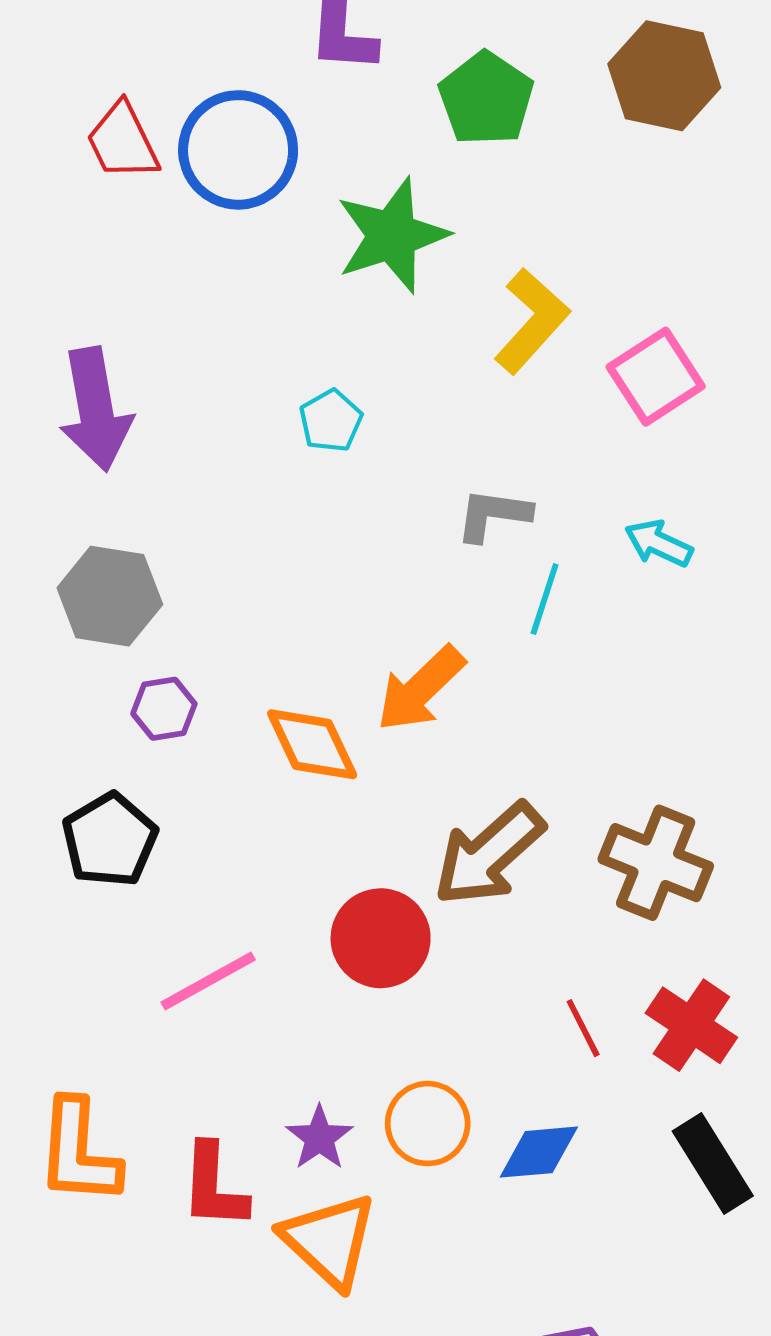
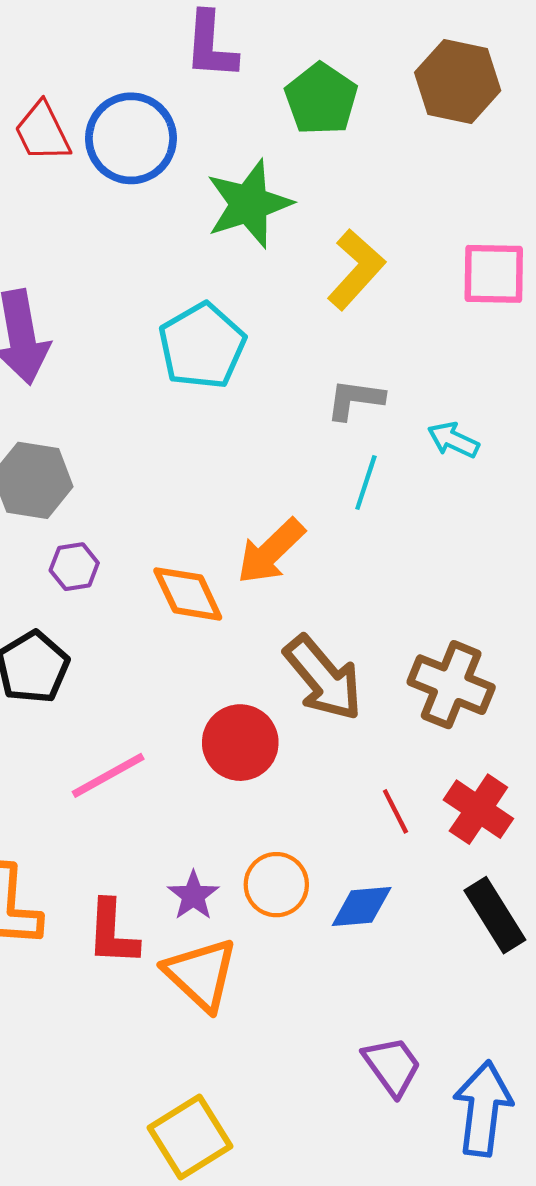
pink square: (656, 377) -> (494, 274), moved, turned 34
cyan pentagon: (331, 421) -> (202, 346), size x1.8
gray L-shape: (493, 515) -> (355, 399), moved
brown arrow: (489, 854) -> (323, 678), turned -88

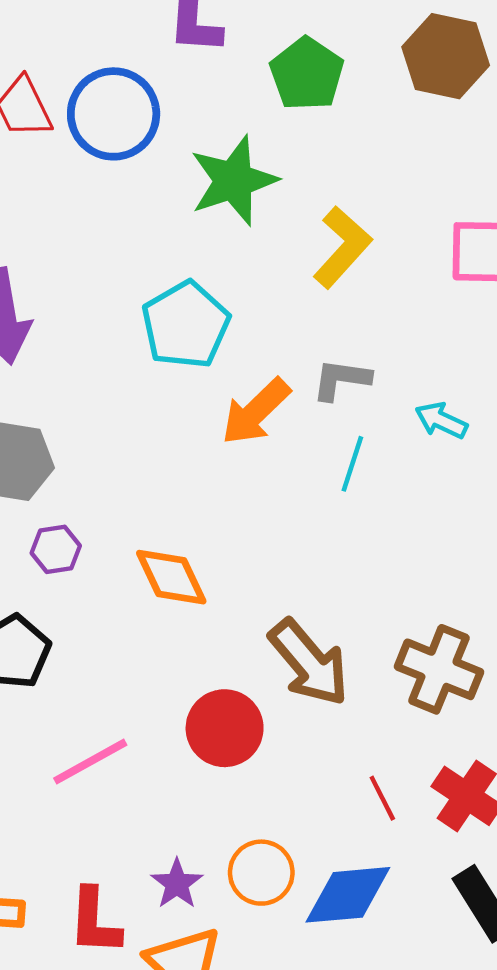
orange arrow: (271, 551) -> (256, 412), moved
blue diamond: (362, 906) -> (348, 895), size x1.4

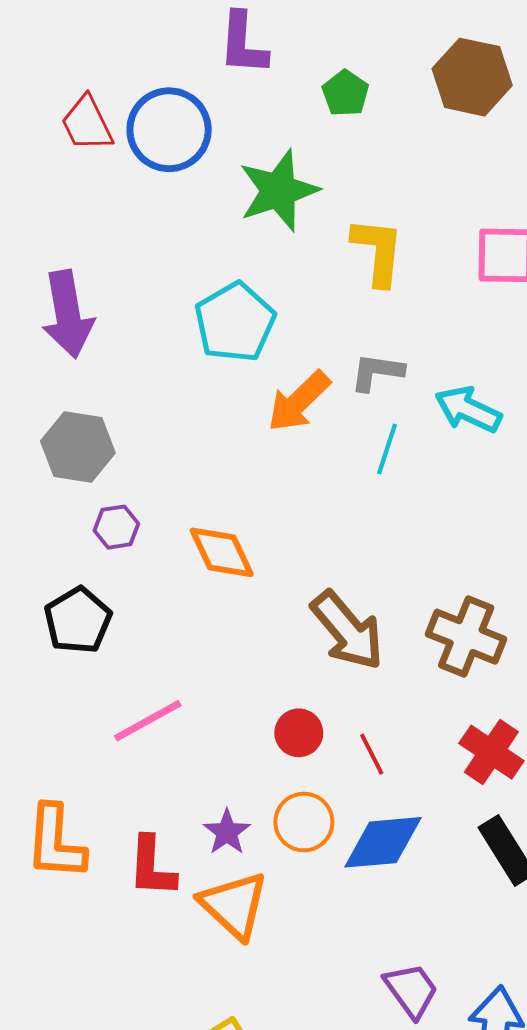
green pentagon: (307, 74) -> (345, 93), size x0.7
yellow L-shape: (342, 247) -> (378, 251), turned -36
cyan arrow: (441, 420) -> (468, 409), size x1.4
red circle: (225, 728) -> (299, 733), moved, size x0.7
red line: (382, 798) -> (372, 754), moved

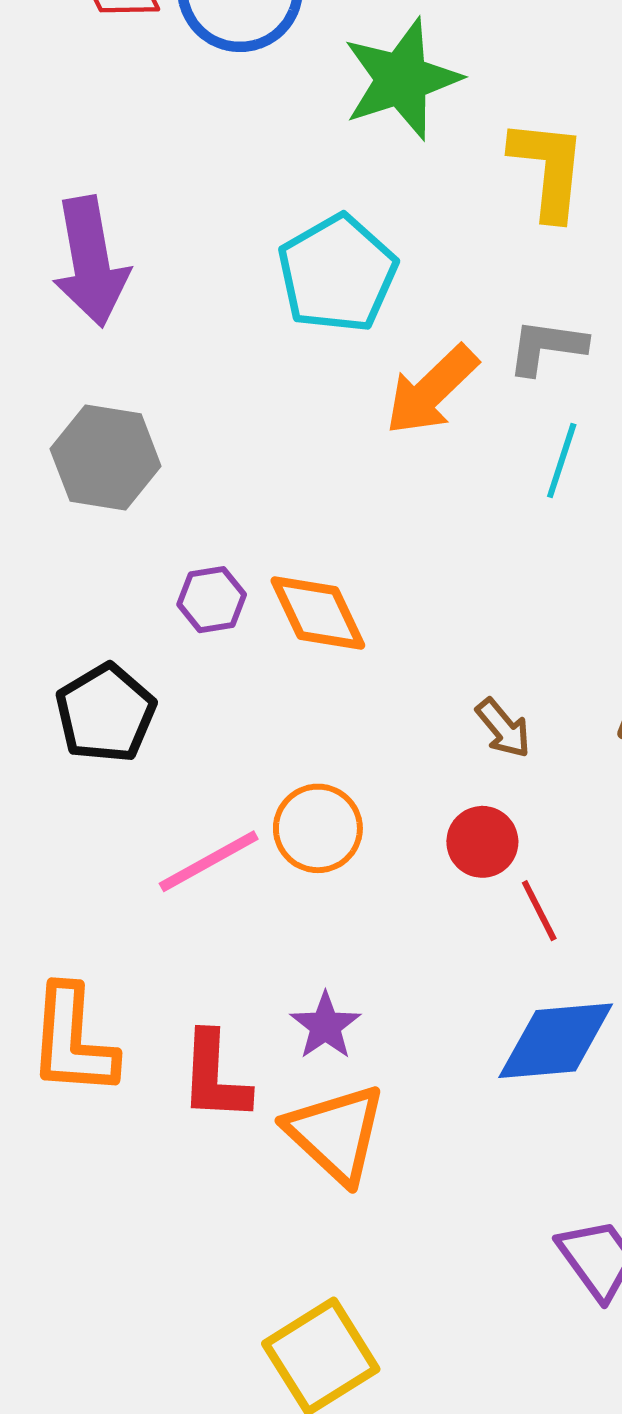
purple hexagon: (116, 527) -> (212, 600), moved
brown arrow: (347, 630) -> (503, 728), size x0.5
red circle: (299, 733) -> (482, 842), moved
orange circle: (304, 822) -> (318, 828), moved

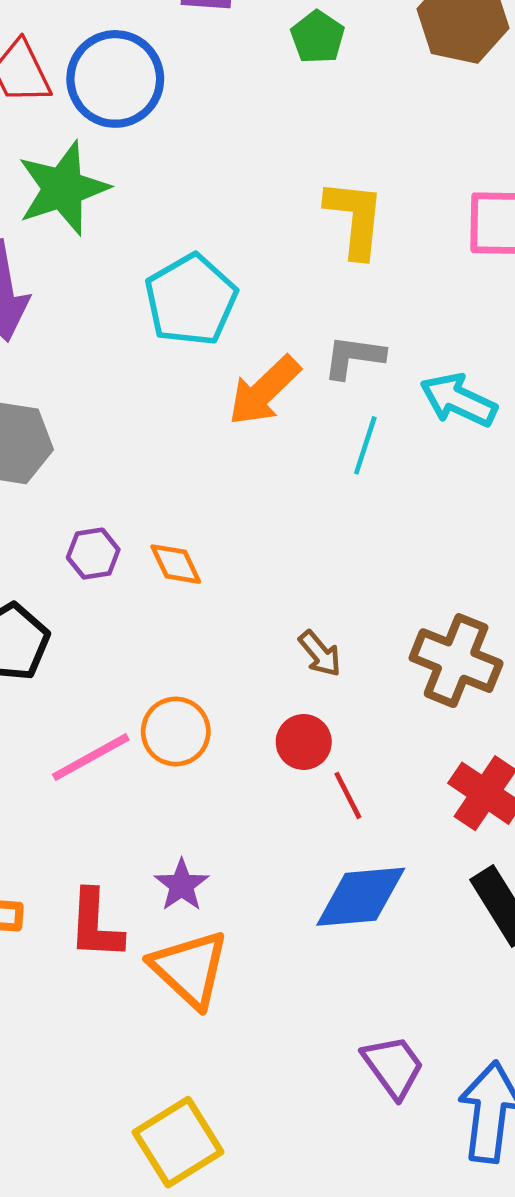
green star: (402, 79) -> (63, 188), moved
orange diamond: (318, 613) -> (176, 564), size x0.7

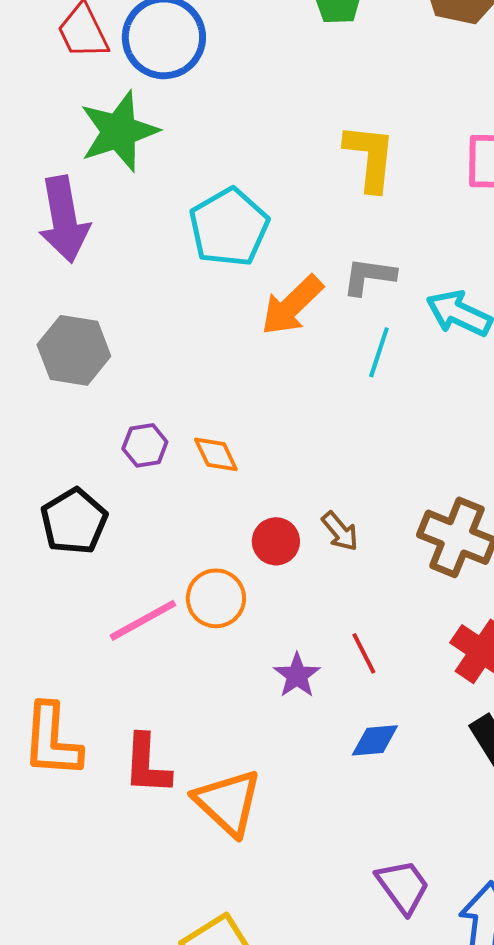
red circle: (304, 742) -> (276, 541), moved
purple star: (182, 885) -> (297, 675), moved
blue diamond: (361, 897) -> (375, 740), size x0.6

